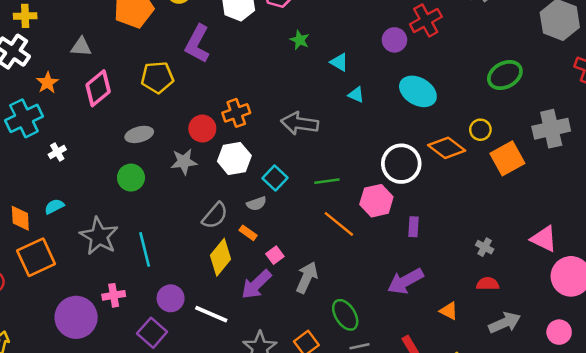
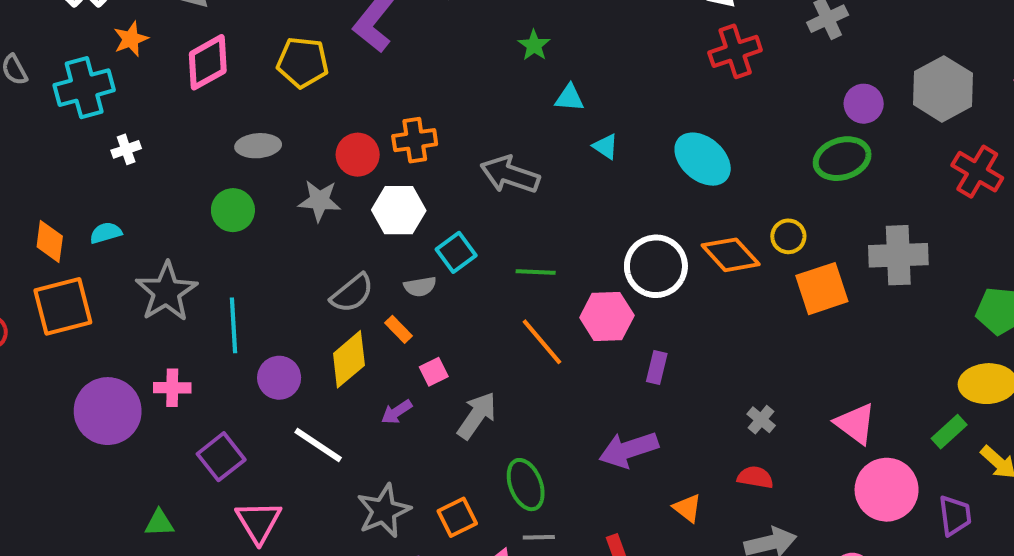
purple circle: (394, 40) -> (864, 104), moved
cyan triangle: (339, 62) -> (569, 98), moved, turned -36
purple arrow: (256, 284) -> (397, 412), size x0.6
purple circle: (171, 298) -> (279, 378), moved

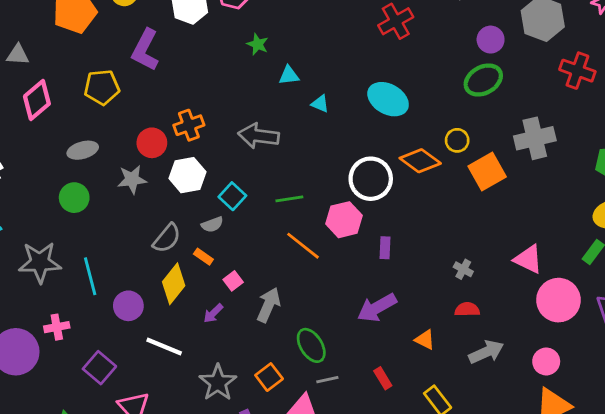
gray star: (166, 292) -> (40, 262), turned -30

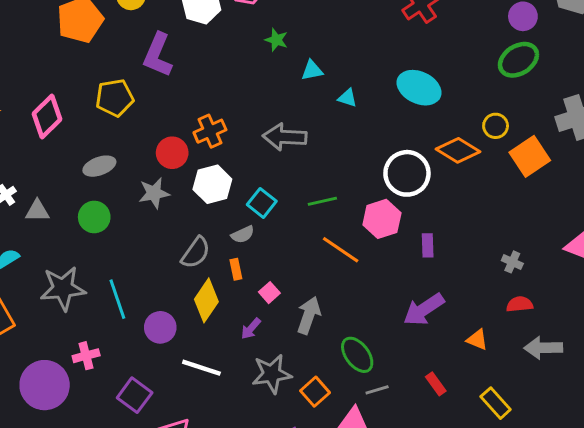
gray triangle: (18, 55) -> (37, 211), moved
orange rectangle: (203, 257) -> (236, 269), turned 48
gray arrow: (486, 352) -> (543, 348), turned -152
gray star: (218, 383) -> (272, 374), moved, turned 30

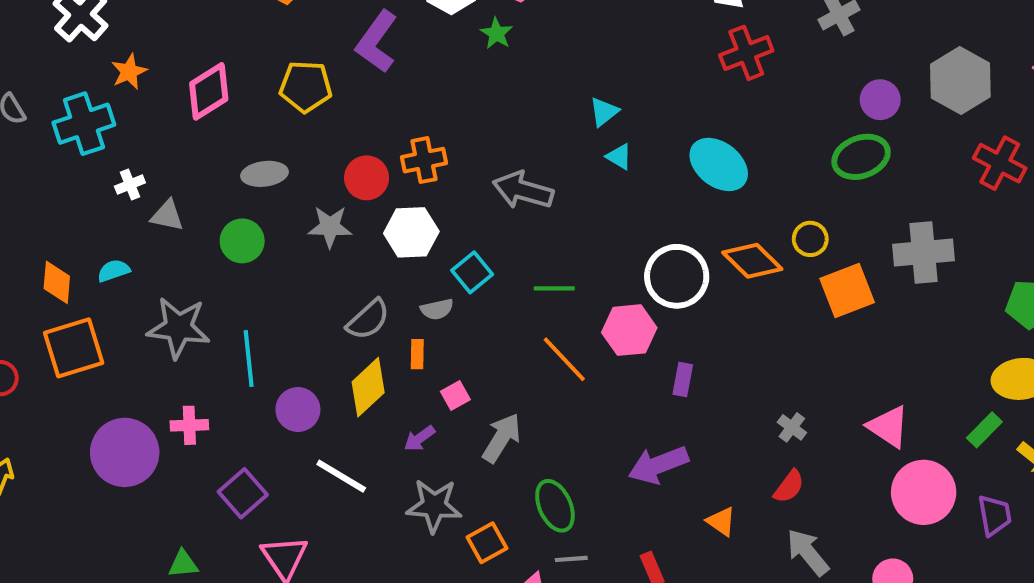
green star: (276, 40) -> (496, 33), moved
cyan triangle: (312, 70) -> (604, 112), moved, turned -40
red semicircle: (520, 304) -> (789, 487), turned 120
gray arrow: (543, 348) -> (808, 552), turned 39

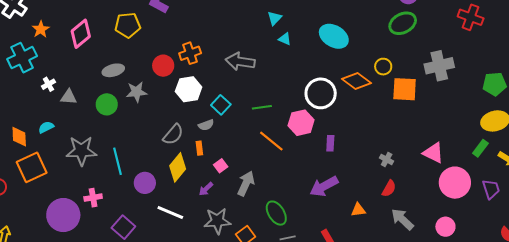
gray star: (330, 227) -> (137, 92), moved
orange square: (847, 291) -> (405, 89), turned 32
orange triangle: (721, 521) -> (358, 210), turned -35

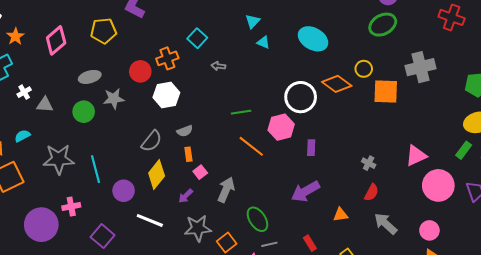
gray arrow: (240, 62) -> (218, 66), size x0.5
cyan square: (221, 105) -> (197, 38), moved
orange rectangle: (199, 148) -> (188, 154), moved
pink triangle: (433, 153) -> (416, 156), turned -50

